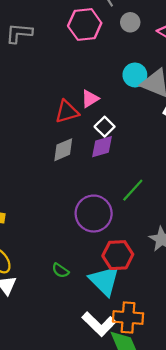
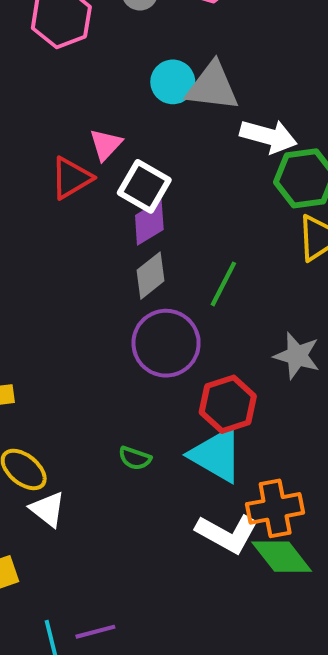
white square: (105, 127) -> (144, 186), size x1.4
gray diamond: (63, 150) -> (150, 276), moved

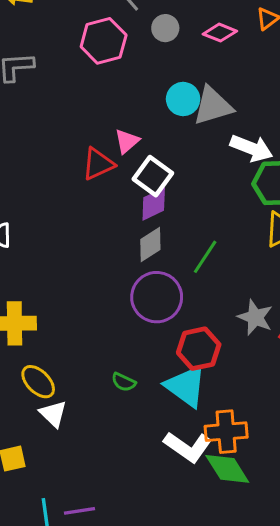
gray triangle: (212, 87) -> (213, 106), turned -30

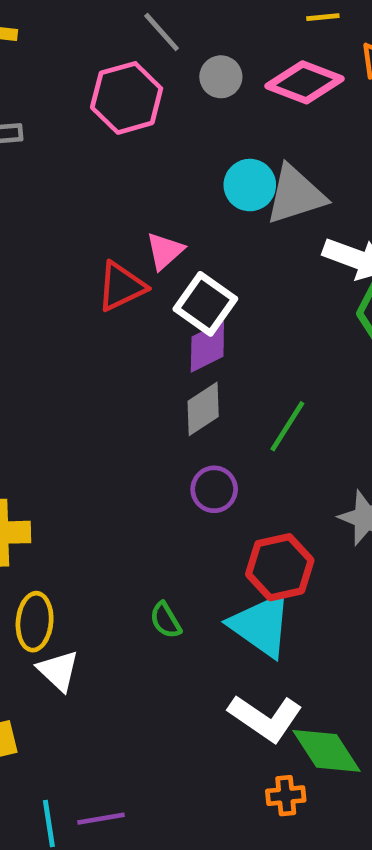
pink diamond: (220, 33) -> (305, 82), size x1.4
purple circle: (157, 297) -> (214, 489), size x0.6
yellow ellipse: (38, 382) -> (35, 622), turned 51
green semicircle: (124, 382) -> (165, 620), turned 35
orange cross: (226, 432) -> (286, 796), moved, size x0.6

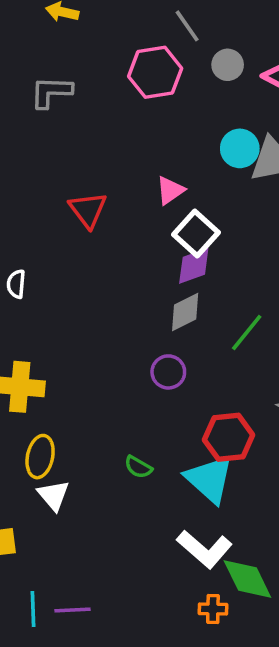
red triangle: (121, 286) -> (88, 210), moved, turned -48
purple circle: (214, 489) -> (168, 372), moved
green semicircle: (165, 620) -> (138, 467), turned -36

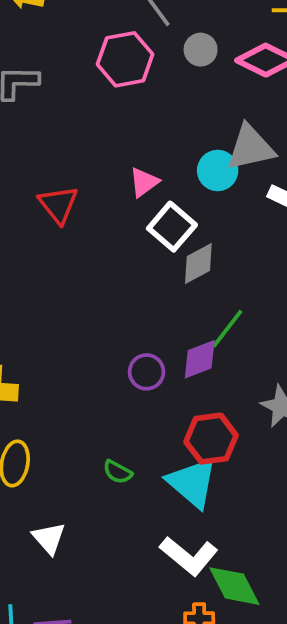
cyan circle: (240, 148) -> (218, 170), moved
purple diamond: (194, 266) -> (200, 359), moved
gray diamond: (185, 312) -> (198, 263), moved
white triangle: (54, 495) -> (49, 538), moved

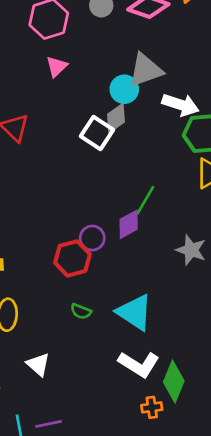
pink triangle: (144, 182) -> (57, 67), moved
gray diamond: (198, 263) -> (116, 118), moved
red hexagon: (211, 439) -> (72, 258), moved
green diamond: (234, 586) -> (174, 381), turned 57

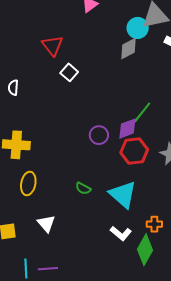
white square: (97, 133) -> (69, 72), moved, size x0.7
red hexagon: (72, 258) -> (134, 151), moved
white L-shape: (139, 364) -> (121, 233), size x0.7
orange cross: (152, 407) -> (154, 224), moved

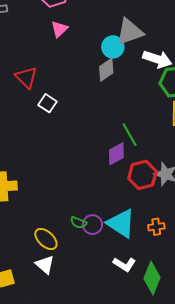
green line: (142, 112) -> (130, 135), turned -60
purple circle: (99, 135) -> (92, 225), moved
red hexagon: (134, 151) -> (142, 175), moved
yellow ellipse: (28, 183) -> (46, 239), moved, turned -50
orange cross: (154, 224) -> (156, 227), moved

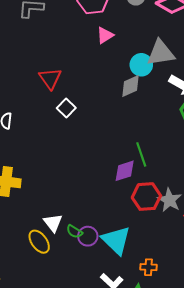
pink triangle: (59, 29) -> (105, 35), moved
orange cross: (156, 227) -> (148, 267), moved
white triangle: (45, 265) -> (53, 223), moved

